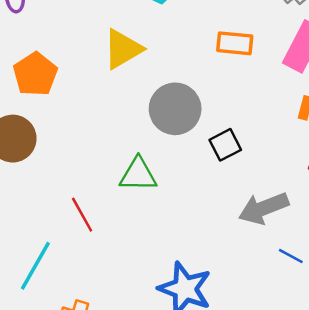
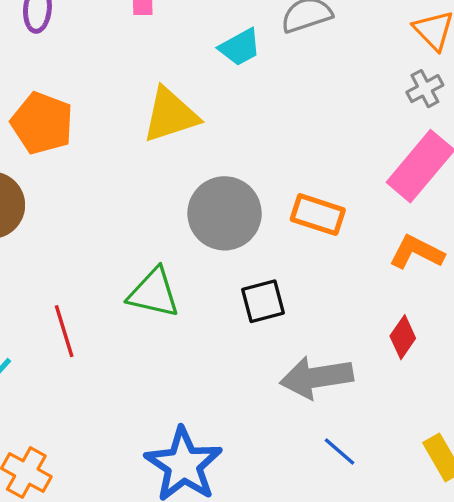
orange rectangle: (235, 43) -> (318, 215), moved
orange pentagon: (35, 74) -> (42, 123), turned -30
black square: (225, 145) -> (263, 301), moved

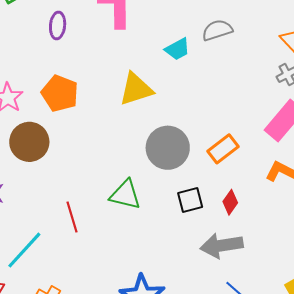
orange rectangle: (318, 215) -> (223, 149), turned -56
red diamond: (403, 337) -> (230, 202), moved

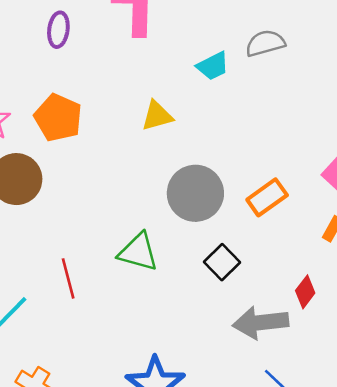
yellow triangle: (136, 89) -> (157, 116), size x0.7
black square: (190, 200) -> (222, 262), turned -32
red diamond: (230, 202) -> (305, 292), moved

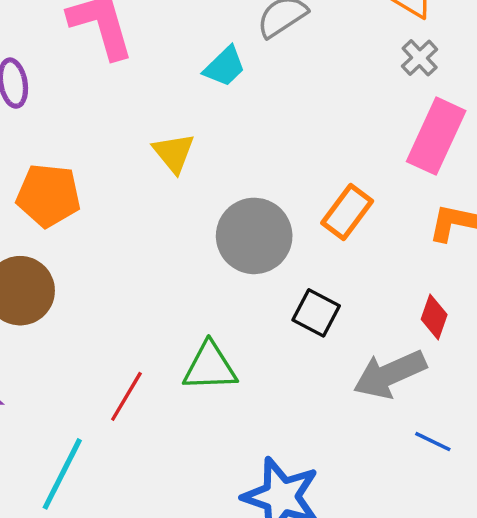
yellow triangle: (157, 116) -> (174, 153), turned -36
green triangle: (138, 252) -> (210, 367), moved
red line: (68, 278) -> (126, 396), turned 63

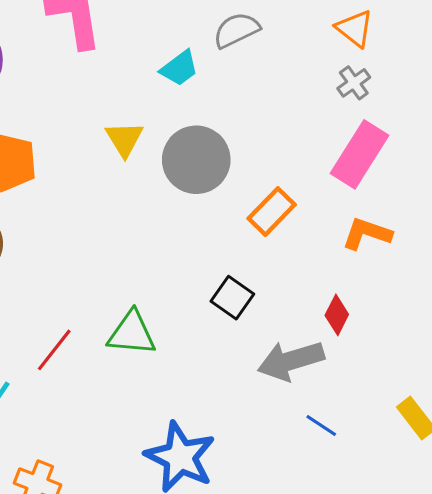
gray circle: (254, 236) -> (196, 160), moved

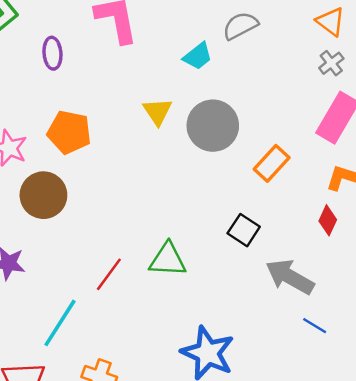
red diamond: (337, 315) -> (328, 220), moved
gray arrow: (291, 361) -> (290, 277), turned 48

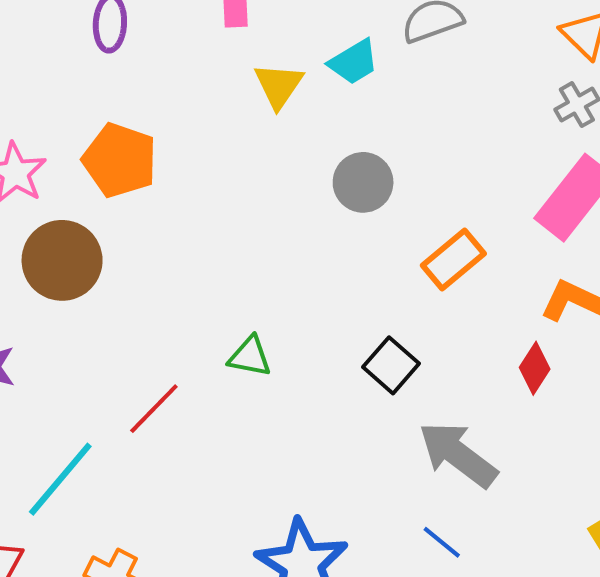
yellow triangle: (157, 111) -> (279, 86), moved
gray circle: (213, 126) -> (363, 182), size x0.7
green triangle: (168, 260) -> (250, 357), moved, size x0.7
blue line: (315, 326) -> (442, 542), moved

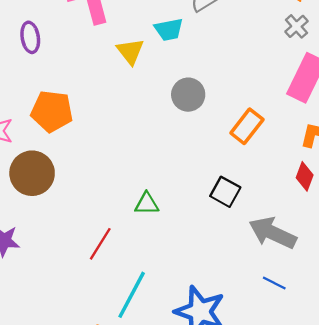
cyan trapezoid: (354, 62) -> (169, 30), turned 32
cyan line: (60, 479) -> (132, 295), moved

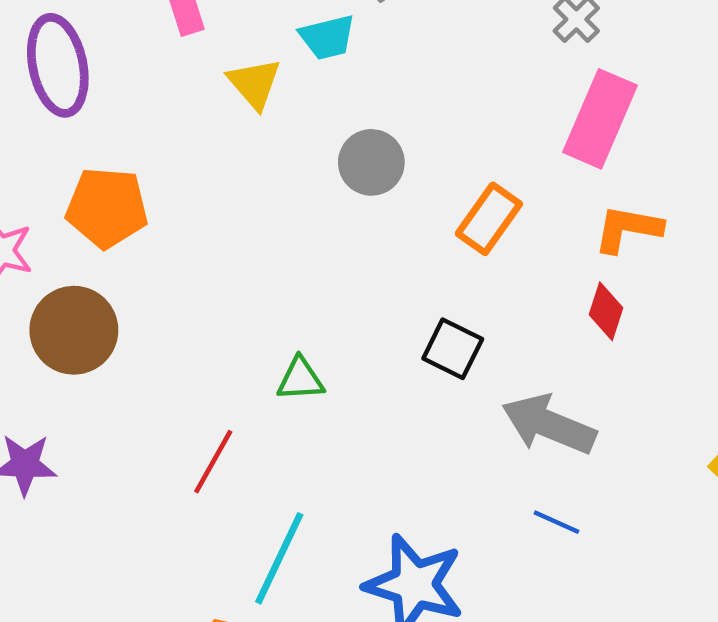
purple ellipse: (30, 37) -> (58, 65), size x1.6

